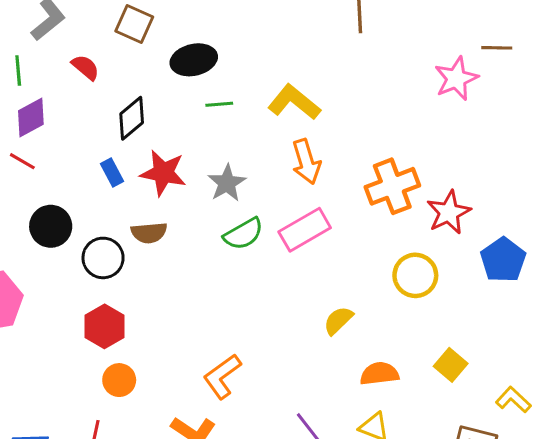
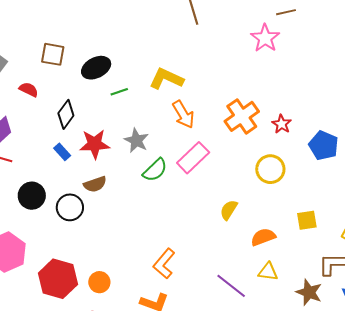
red star: (449, 212) -> (282, 124), size x0.7
red hexagon: (104, 326) -> (58, 279), moved, size x1.4
yellow square: (451, 365) -> (307, 220), turned -35

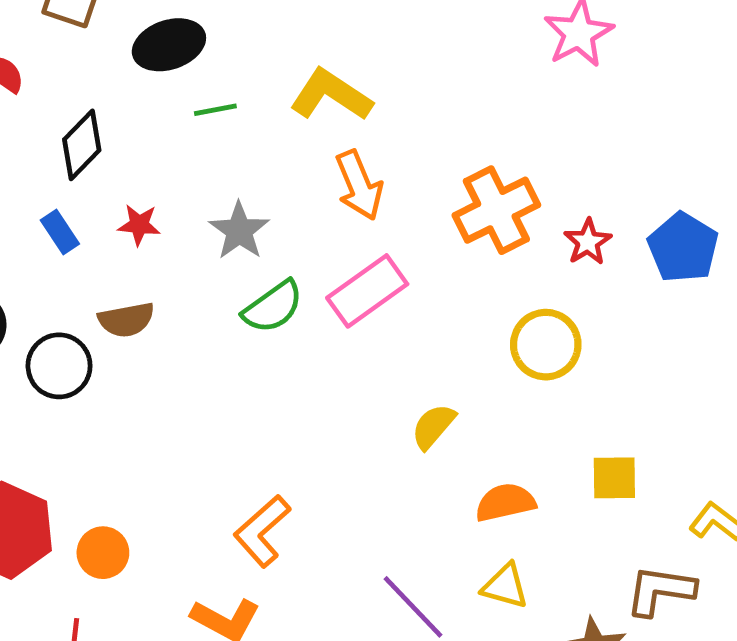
red star: (95, 144) -> (139, 225), size x0.6
blue pentagon: (324, 146) -> (683, 248), moved

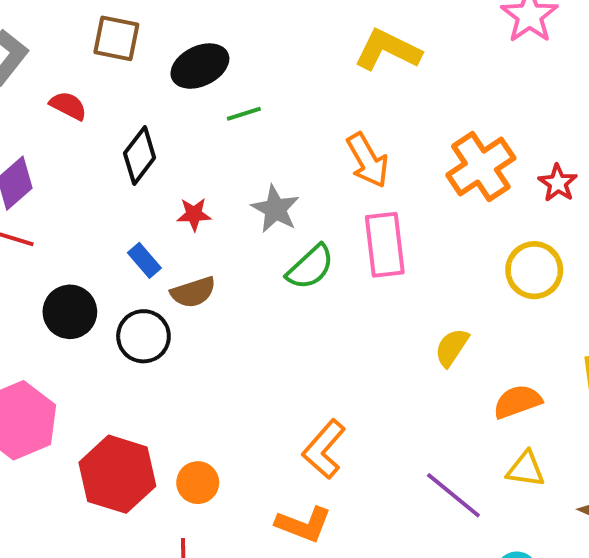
yellow L-shape: (331, 95) -> (388, 50), moved
blue rectangle: (60, 232) -> (144, 260), moved
pink rectangle: (367, 291) -> (385, 245), turned -54

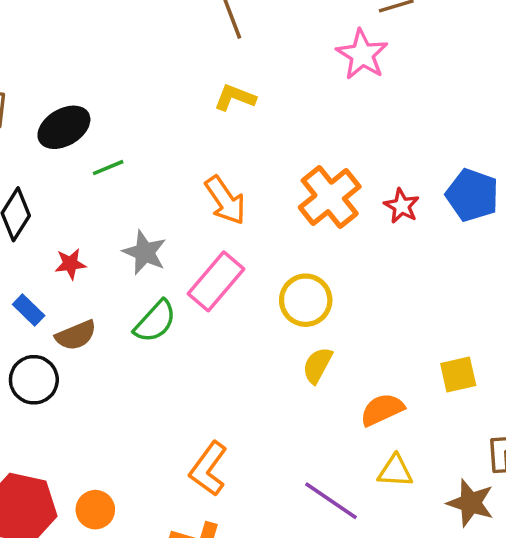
yellow L-shape: (388, 50) -> (235, 98), size x0.7
pink rectangle: (385, 245) -> (216, 281), moved, turned 52
green semicircle: (310, 267) -> (155, 321), moved
yellow circle: (534, 270) -> (306, 300), moved

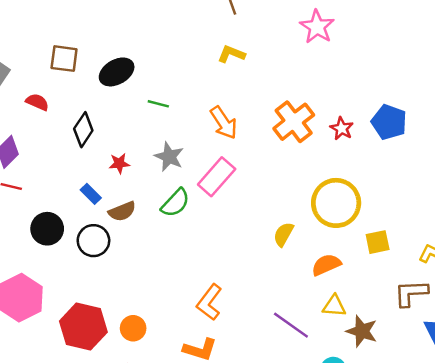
green line: (108, 168) -> (158, 104), moved, turned 36
yellow circle: (306, 300) -> (336, 203), moved, size x1.4
brown star: (471, 503) -> (362, 331), moved

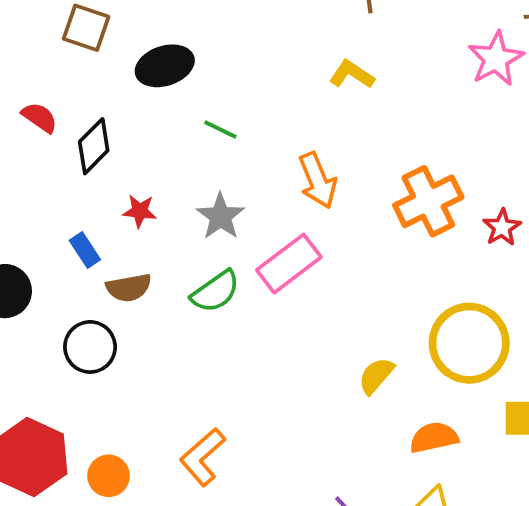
red semicircle: (37, 102) -> (40, 117), moved
black circle: (93, 241) -> (90, 347), moved
orange L-shape: (209, 302) -> (203, 457), moved

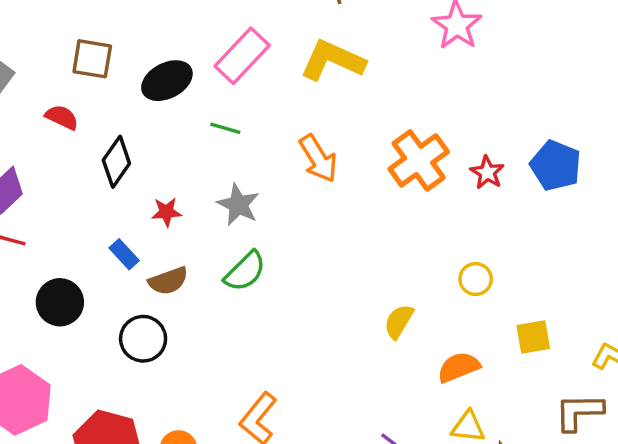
yellow L-shape: (352, 74) -> (332, 60), size x1.6
red semicircle: (40, 117) -> (62, 117), moved
pink rectangle: (289, 264) -> (242, 56), moved
yellow circle: (469, 343) -> (476, 279), size x0.5

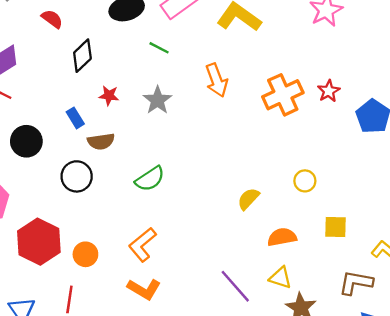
red star: (487, 172) -> (329, 91), moved
green semicircle: (245, 271) -> (150, 179), moved

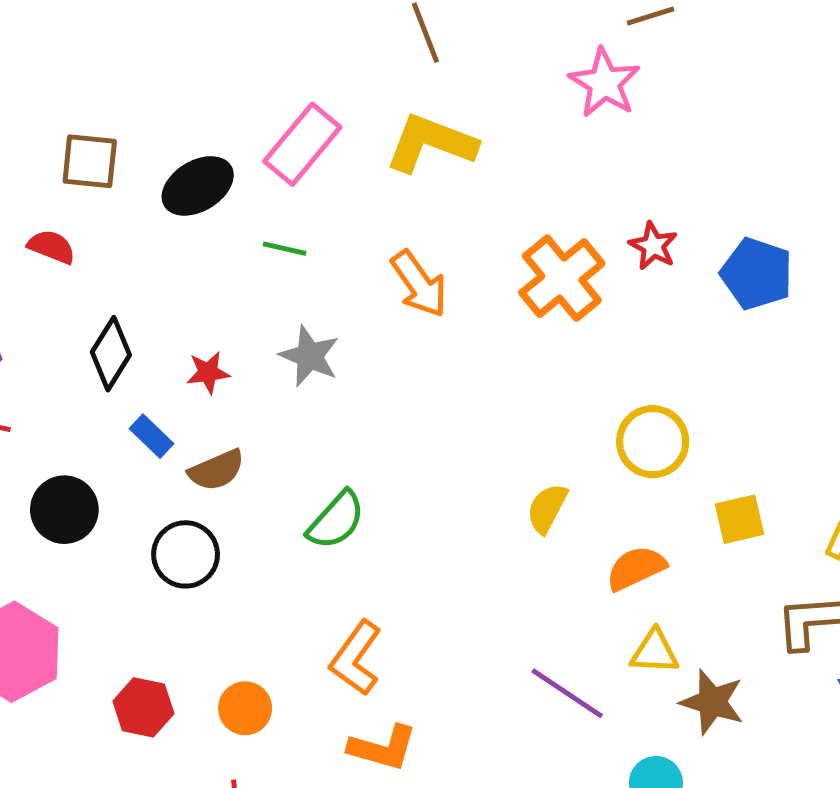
black diamond: (82, 56) -> (111, 354), moved
yellow circle: (305, 181) -> (653, 442), size x1.5
red hexagon: (39, 242) -> (143, 707), size x0.6

